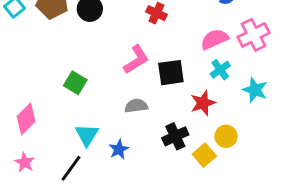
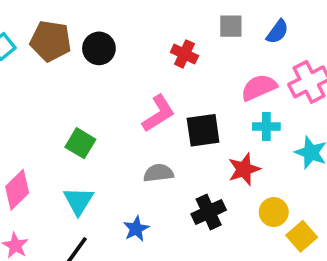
cyan cross: (220, 70) -> (266, 127), turned 36
cyan triangle: (87, 135) -> (78, 201), moved
yellow square: (204, 155) -> (302, 236), moved

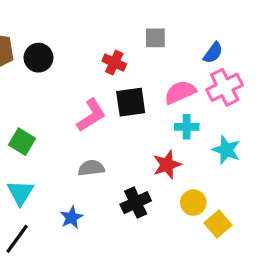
blue semicircle: (277, 32) -> (213, 53), moved
black square: (203, 130) -> (131, 102), moved

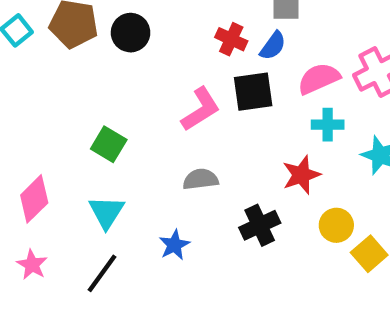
blue semicircle: (213, 53) -> (273, 46), moved

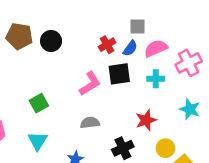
red cross: (231, 39) -> (107, 45), turned 35
pink semicircle: (319, 79) -> (156, 48), moved
cyan cross: (328, 125) -> (156, 79), moved
green square: (109, 144) -> (39, 103), turned 30

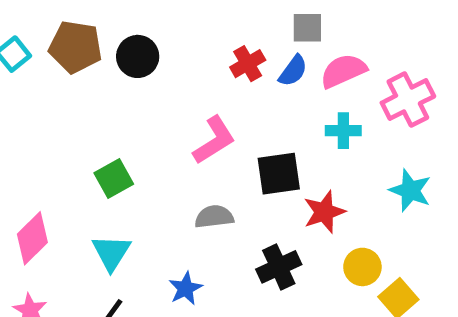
black square: (119, 74) -> (279, 174), moved

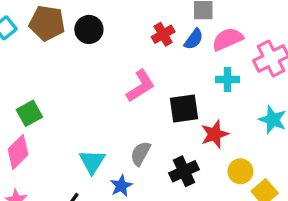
green square: (114, 178) -> (29, 113), moved
gray semicircle: (214, 217) -> (141, 154), moved, turned -55
cyan triangle: (111, 253) -> (92, 162), moved

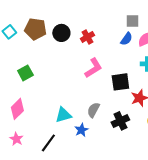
red cross: (163, 34) -> (87, 37), moved
green square: (29, 113) -> (25, 73), moved
cyan triangle: (92, 162) -> (63, 115), turned 42

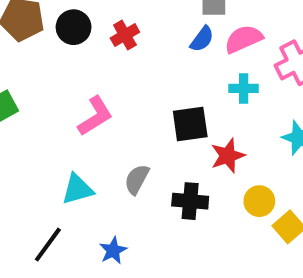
pink L-shape: (93, 68) -> (95, 116), moved
black cross: (120, 121) -> (190, 201), turned 30
blue star: (81, 130) -> (113, 251), moved

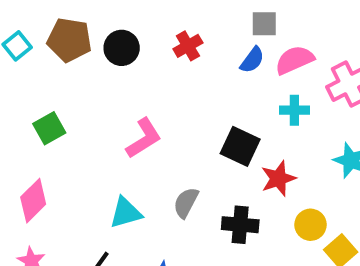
red cross: (125, 35) -> (188, 46), moved
black square: (190, 124) -> (240, 146), turned 33

